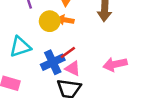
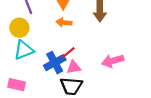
yellow circle: (50, 21) -> (19, 28), moved
pink triangle: (73, 68) -> (74, 67), turned -32

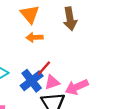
pink arrow: (113, 61) -> (77, 87), moved

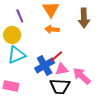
pink arrow: (77, 87) -> (82, 76), turned 60

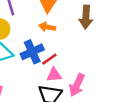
blue cross: (45, 66) -> (32, 52), moved
pink arrow: (82, 76) -> (77, 85), turned -114

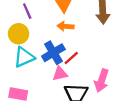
pink triangle: (54, 75) -> (60, 74), moved

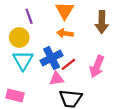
cyan triangle: (24, 57) -> (23, 60), turned -40
pink arrow: (102, 81) -> (97, 66), moved

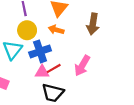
yellow circle: (19, 37) -> (27, 30), moved
red line: (68, 64) -> (54, 68), moved

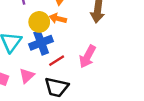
yellow circle: (27, 30) -> (39, 22), moved
pink triangle: (42, 72) -> (27, 76), moved, turned -40

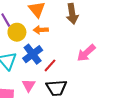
yellow circle: (39, 22) -> (17, 32), moved
pink arrow: (87, 57) -> (86, 53), moved, turned 36

